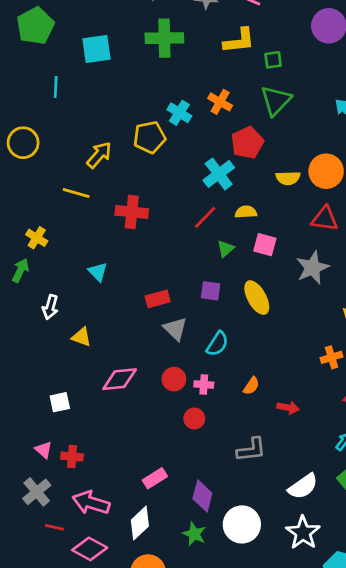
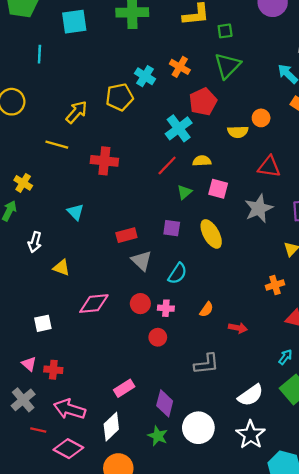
orange circle: (326, 171) -> (261, 118), moved, size x0.6

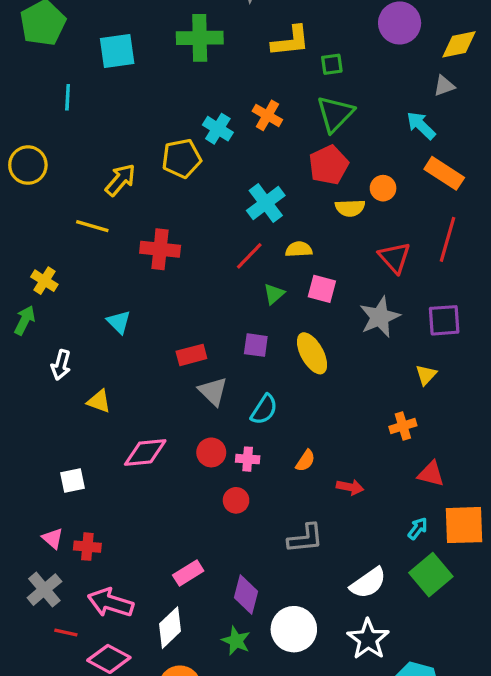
red pentagon: (203, 102) -> (329, 165), moved
red triangle: (269, 167) -> (395, 258), turned 40

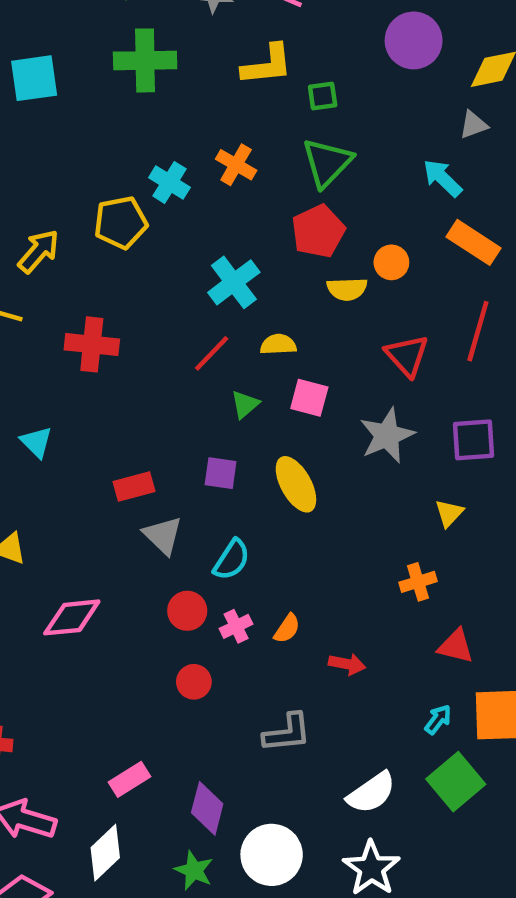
red circle: (211, 452) -> (187, 611), moved
pink cross: (248, 459) -> (236, 626), moved, turned -30

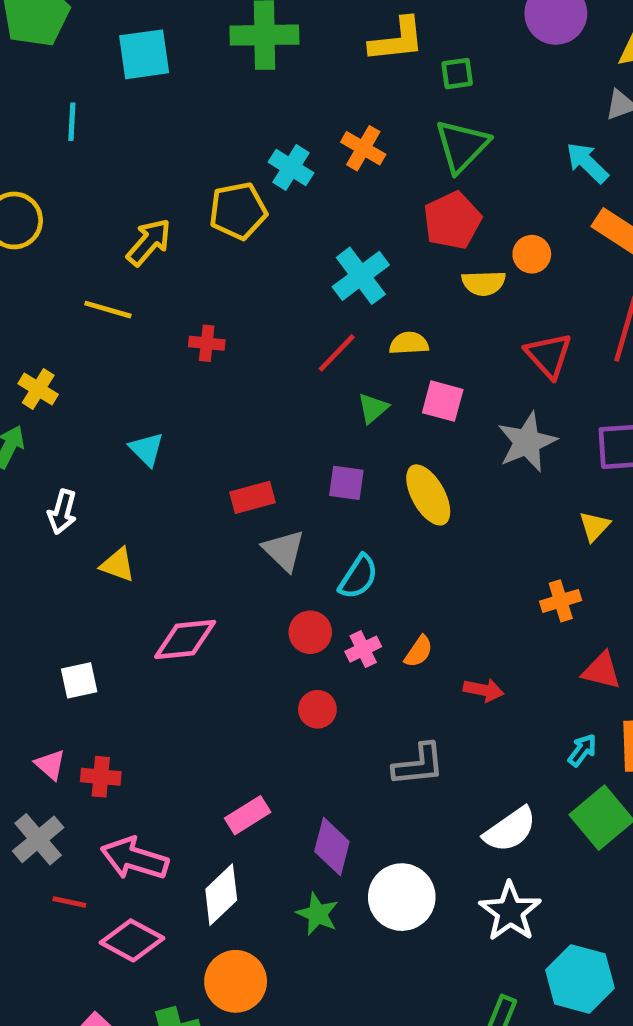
red cross: (92, 344) -> (207, 343), size x0.6

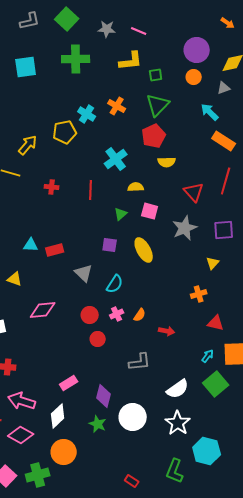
orange circle: (532, 254) -> (194, 77), moved
red line: (337, 353) -> (91, 190), moved, turned -42
cyan triangle: (147, 449) -> (31, 245), moved, turned -42
red rectangle: (252, 497) -> (55, 250), moved
red circle: (310, 632) -> (90, 315), moved

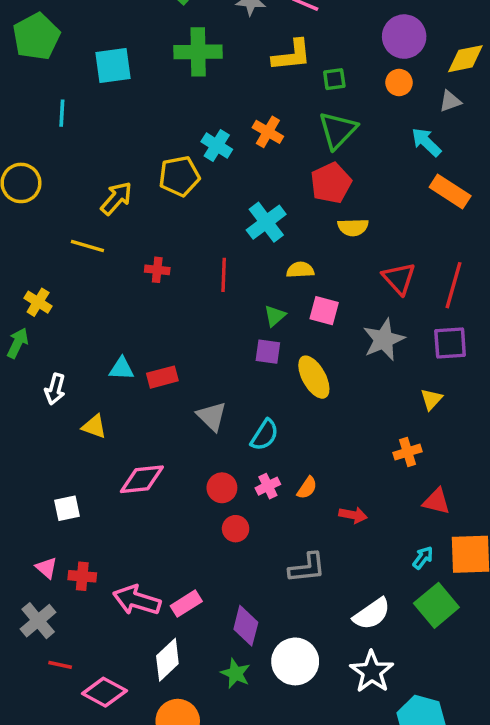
red line: (226, 181) -> (454, 285), moved
purple square: (110, 245) -> (268, 352), moved
pink arrow: (22, 401) -> (137, 600), moved

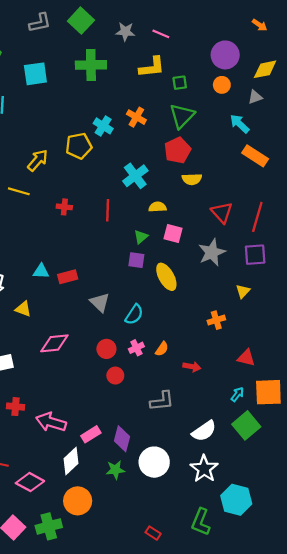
orange cross: (408, 452) -> (216, 320), moved
pink rectangle: (186, 604) -> (91, 434), moved
green star: (236, 673) -> (115, 470), turned -30

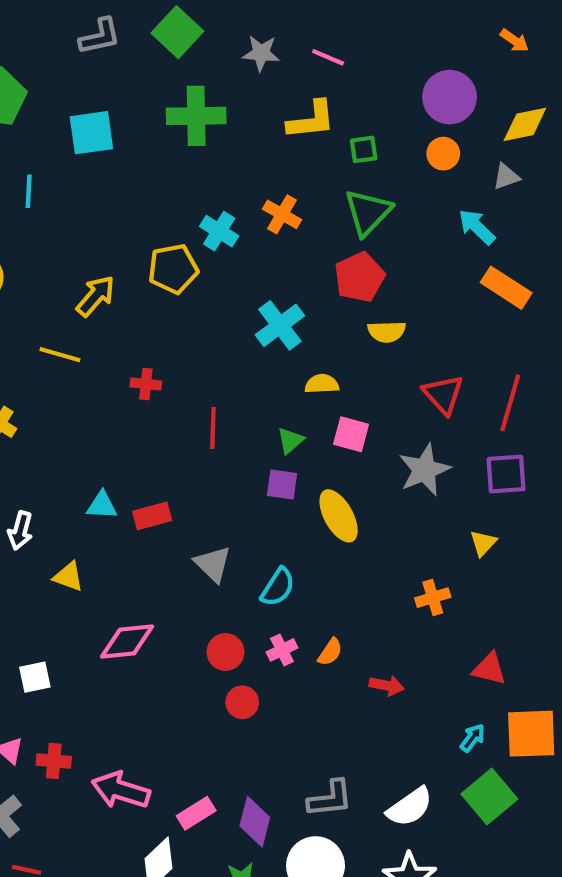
red line: (108, 210) -> (213, 428), moved
gray L-shape: (162, 401) -> (330, 799), moved

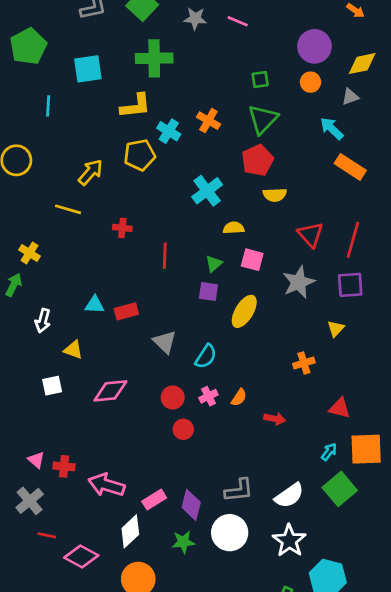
yellow L-shape: (311, 120) -> (136, 106), moved
yellow ellipse: (339, 516) -> (244, 311), turned 60
white square: (35, 677) -> (52, 386), moved

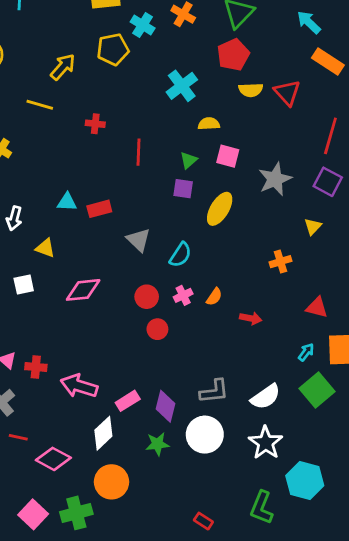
red triangle: (310, 235) -> (287, 93), moved
purple square: (350, 285) -> (328, 182), turned 32

